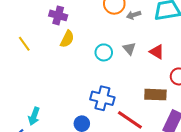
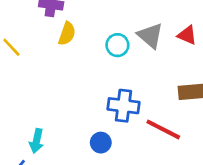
gray triangle: (129, 49) -> (150, 36), size x1.5

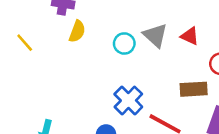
blue cross: (124, 106) -> (128, 100), turned 36

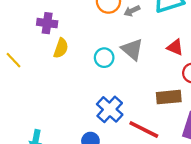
red triangle: (190, 36) -> (175, 47), moved

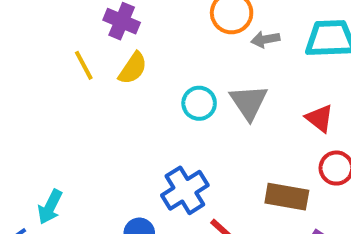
yellow line: (13, 60) -> (84, 65), moved

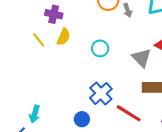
gray arrow: (265, 39) -> (128, 10), turned -88
gray triangle: (249, 102) -> (141, 58), moved

